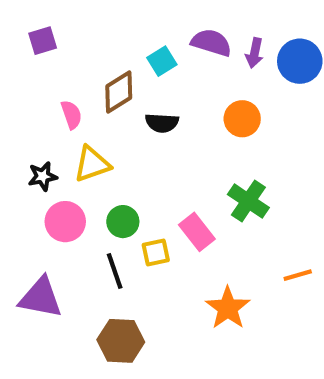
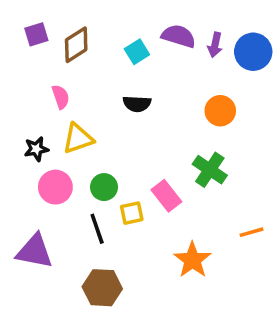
brown diamond: (119, 92) -> (76, 45), moved
orange circle: (242, 119) -> (220, 111), moved

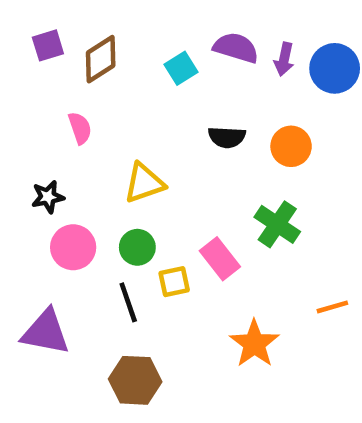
black semicircle: (137, 104) -> (227, 137), moved
yellow triangle: (78, 138) -> (144, 183), moved

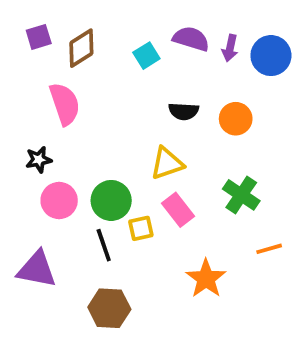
pink semicircle: (80, 128) -> (65, 104), size x1.6
yellow triangle: (144, 183) -> (167, 163), moved
green cross: (277, 224) -> (241, 195), moved
green circle: (137, 247) -> (111, 200), size x1.4

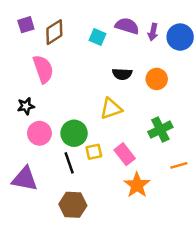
cyan square: (146, 56) -> (97, 37), turned -35
green cross: (241, 195) -> (160, 130), turned 30
pink rectangle: (178, 210) -> (125, 154), moved

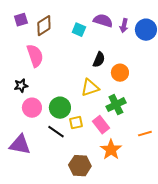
black semicircle: (122, 74) -> (99, 60), turned -70
orange circle: (157, 79) -> (120, 73), moved
green cross: (160, 130) -> (116, 105), moved
black line: (69, 163) -> (56, 132), turned -36
brown hexagon: (73, 205) -> (80, 166), moved

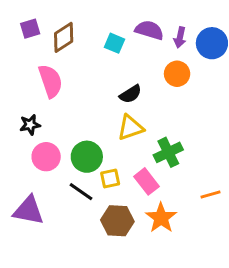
black semicircle: (99, 60) -> (130, 94), moved, turned 35
orange circle: (120, 73) -> (177, 74), moved
brown hexagon: (80, 166) -> (117, 221), moved

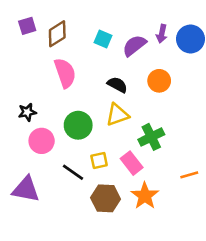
purple semicircle: (149, 30) -> (134, 46), moved, turned -55
orange circle: (177, 74) -> (159, 81), moved
pink semicircle: (50, 81) -> (65, 73), moved
black semicircle: (130, 94) -> (117, 85), turned -120
green circle: (87, 157) -> (78, 125), moved

